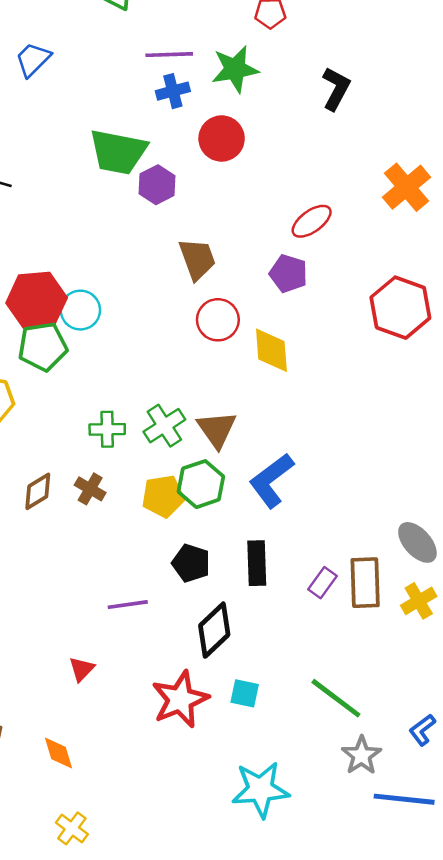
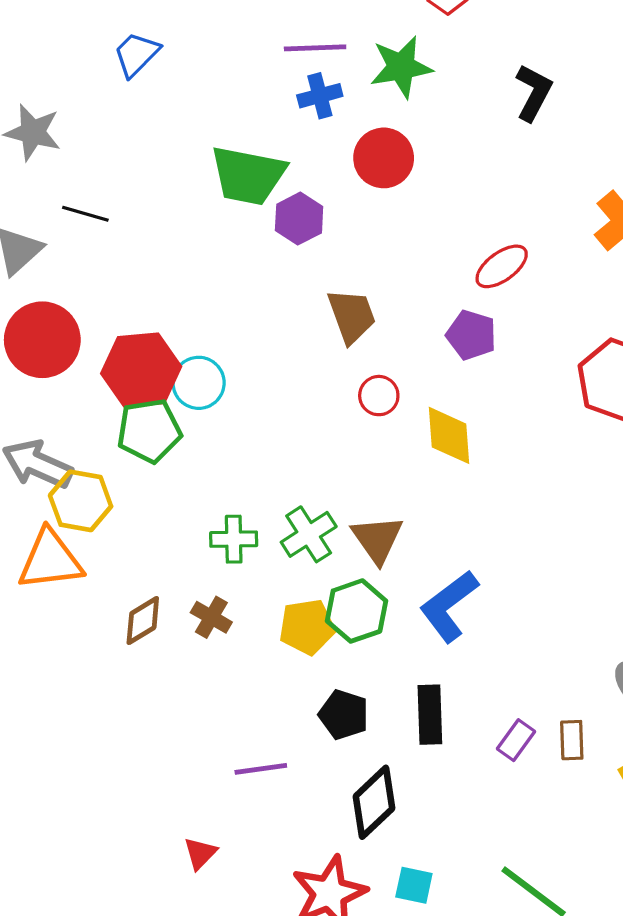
red circle: (218, 320) -> (379, 396), size x0.7
brown rectangle: (365, 583) -> (572, 740), size x0.6

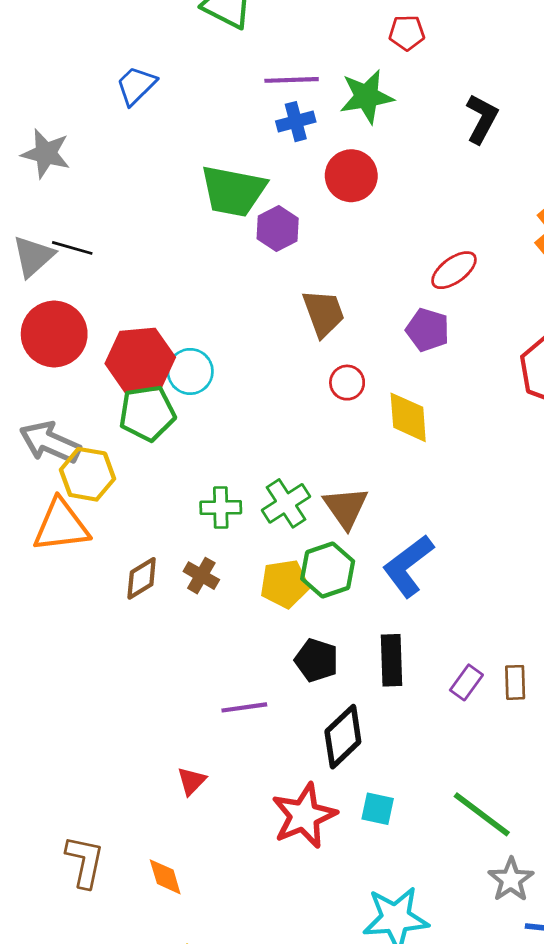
black line: (85, 214) -> (72, 248), moved

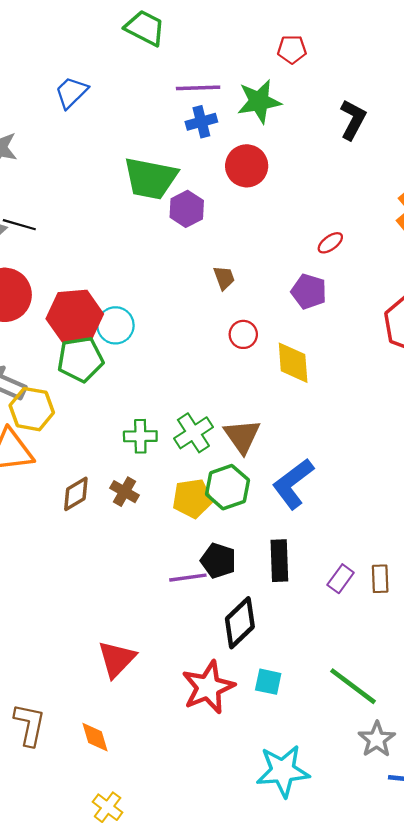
red ellipse: (454, 270) -> (330, 243), size x0.7
brown trapezoid: (323, 313) -> (224, 278), size x0.6
purple line: (244, 707) -> (188, 578), moved
red triangle: (192, 781) -> (117, 659), size x1.6

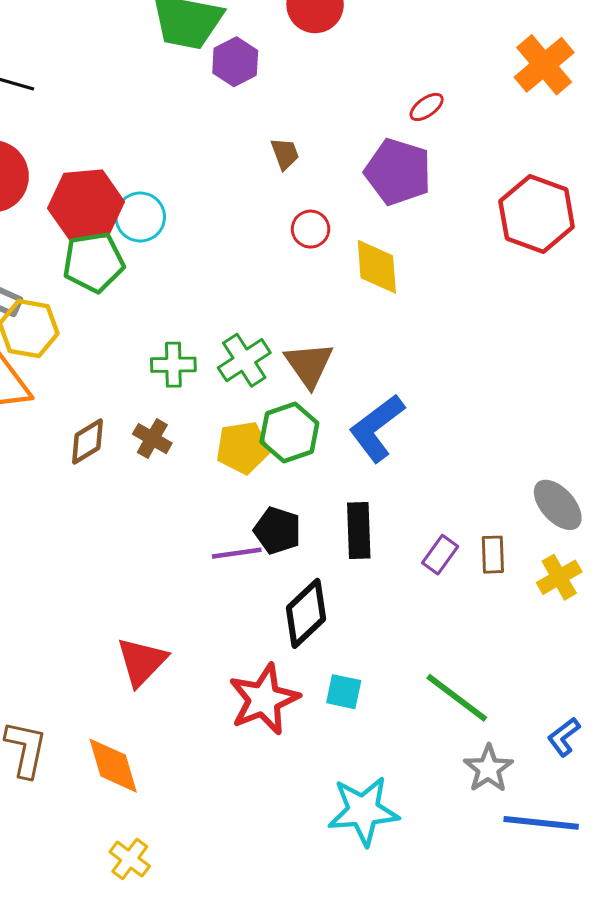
purple pentagon: (309, 291) -> (398, 172), size x1.4
orange diamond: (95, 737) -> (113, 766), size x1.4

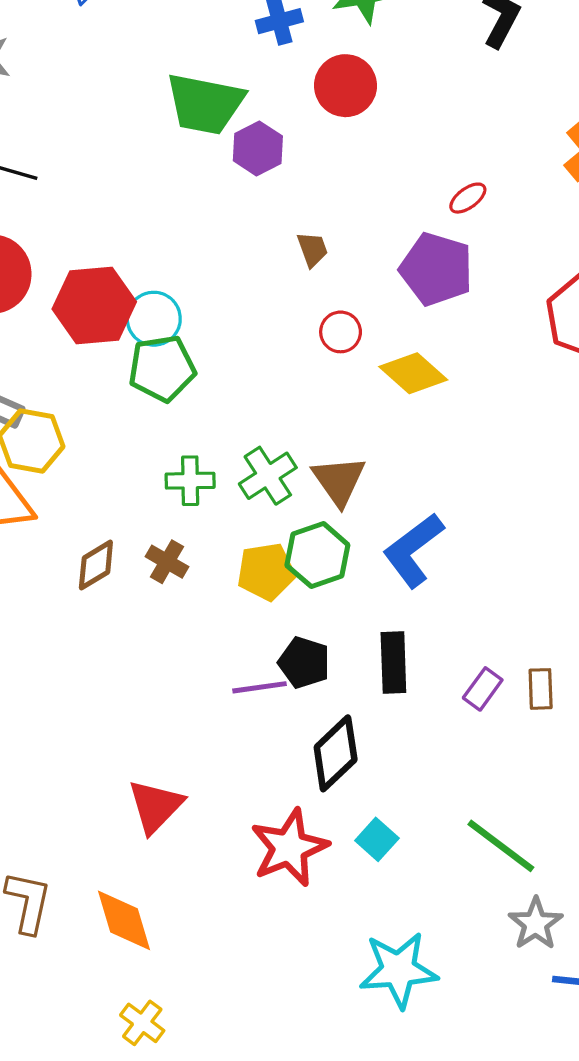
green pentagon: (94, 262) -> (162, 368), moved
yellow diamond: (377, 267) -> (413, 373), turned -44
cyan square: (344, 692) -> (377, 839), turned 30

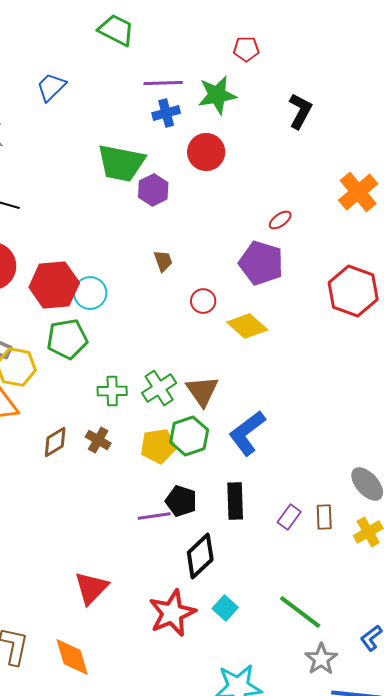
brown trapezoid: (312, 249) -> (163, 261), moved
green pentagon: (162, 368) -> (67, 339), moved

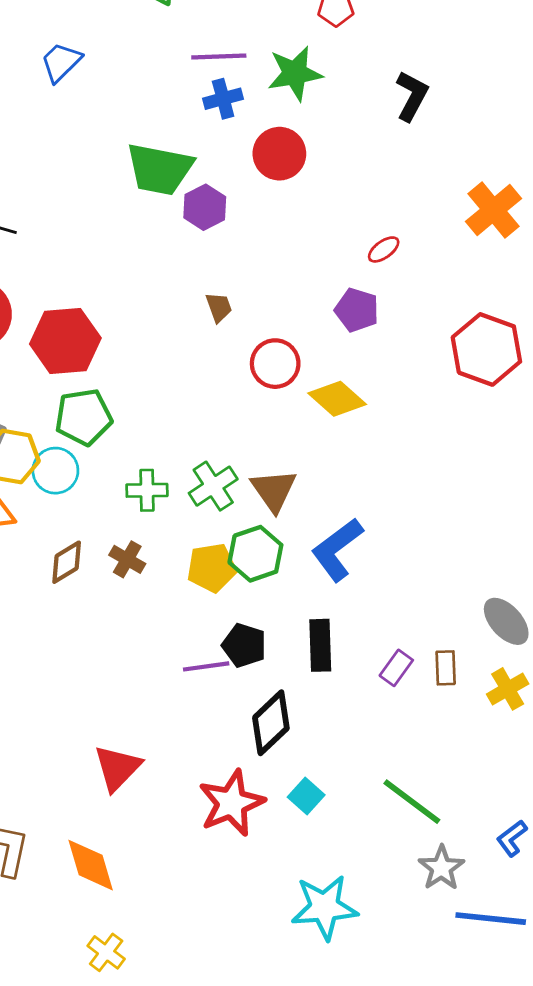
purple pentagon: (261, 263) -> (357, 310), size x0.7
cyan circle: (90, 293) -> (55, 471), moved
red circle: (203, 301) -> (275, 364), size x1.4

